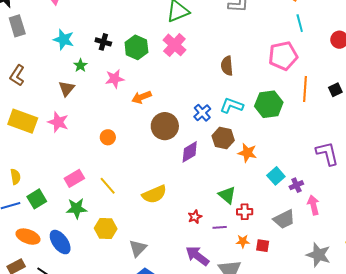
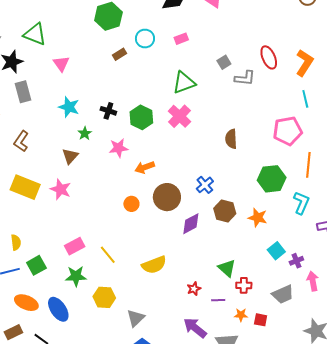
cyan L-shape: (232, 106) -> (301, 203), moved, turned 90
orange circle: (108, 137) -> (131, 204), moved
orange star: (247, 153) -> (258, 218), moved

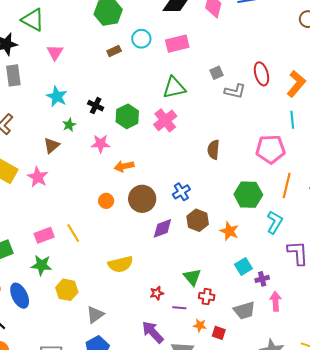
pink rectangle: (181, 39) -> (177, 44), size x1.6
yellow line: (108, 255) -> (73, 233), moved

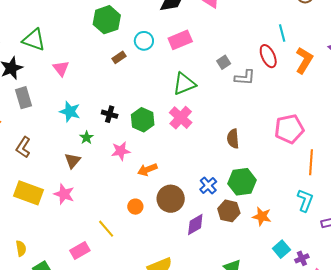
cyan line: (292, 120) -> (282, 33), moved
green hexagon: (248, 195) -> (242, 182), moved
yellow line: (73, 233) -> (106, 229), moved

